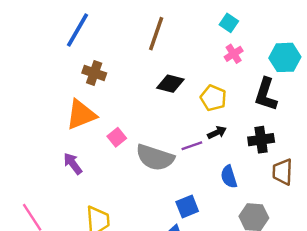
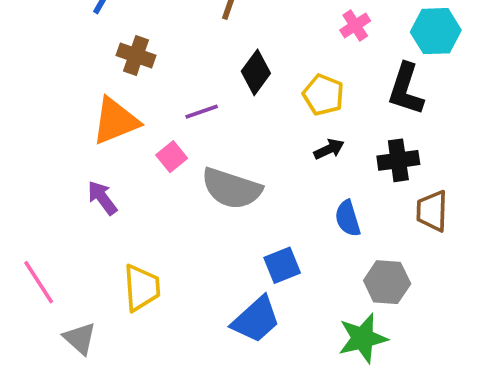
black diamond: (170, 84) -> (256, 72), turned -68
purple line: (192, 146) -> (202, 112), moved

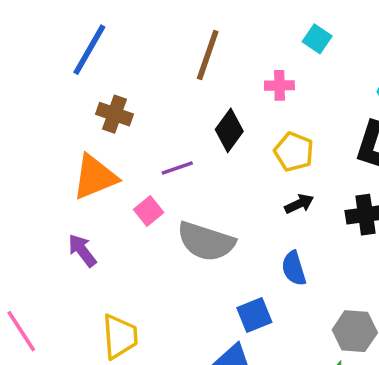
pink cross: (355, 25) -> (279, 85), moved, turned 32
blue semicircle: (348, 218) -> (294, 268), moved

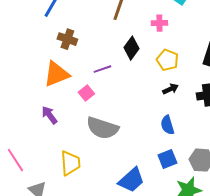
gray semicircle: (206, 241) -> (102, 128), moved
blue square: (254, 315) -> (167, 159), moved

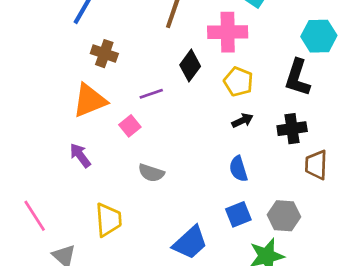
pink cross: (159, 23) -> (228, 32), size x1.8
gray semicircle: (102, 128) -> (151, 173), size x0.6

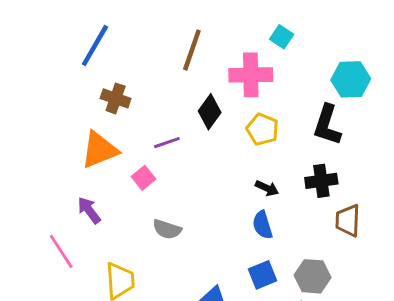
black arrow: (242, 121) -> (267, 188), moved, turned 50
pink line: (35, 216) -> (61, 251), moved

